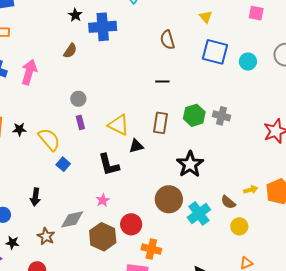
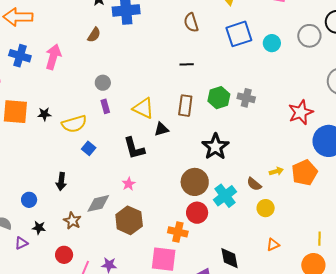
blue square: (215, 52) -> (239, 34), turned -32
yellow semicircle: (49, 139) -> (74, 124), turned 115
red circle: (131, 224) -> (197, 213), moved

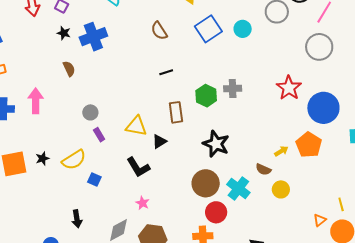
brown semicircle: (94, 35) -> (69, 69), turned -42
orange triangle: (273, 245) -> (320, 220), moved

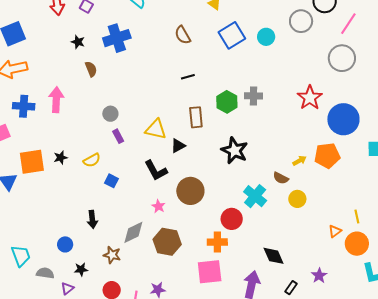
black star: (64, 33) -> (78, 42), moved
orange pentagon: (309, 145) -> (327, 156), turned 30
yellow semicircle: (74, 160) -> (92, 160), size x0.7
brown circle: (206, 183) -> (190, 191), moved

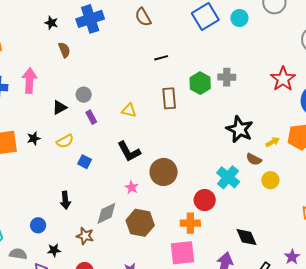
brown semicircle: (183, 35) -> (143, 17), moved
yellow triangle: (156, 129) -> (129, 110), size x0.7
black triangle: (178, 146) -> (60, 107), moved
black star: (235, 150) -> (240, 129), moved

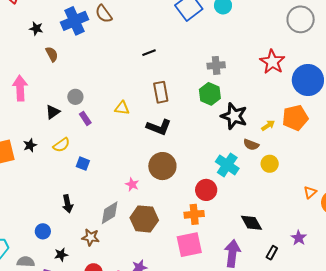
brown semicircle: (143, 17) -> (104, 14), moved
green hexagon: (200, 83) -> (210, 94), moved
black L-shape: (129, 151) -> (159, 127), moved, turned -35

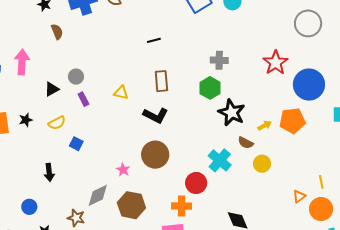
black arrow: (67, 204) -> (49, 172), moved

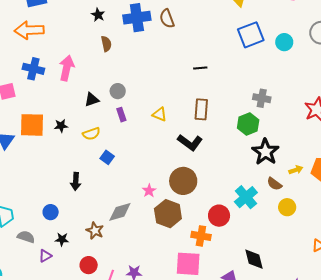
brown hexagon: (131, 205) -> (168, 214), moved

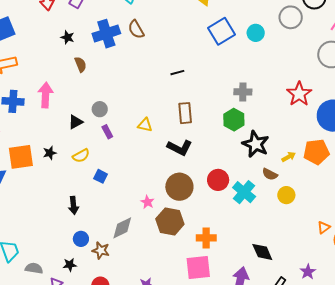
blue circle: (51, 212) -> (81, 239), moved
red circle: (219, 216) -> (218, 180), moved

